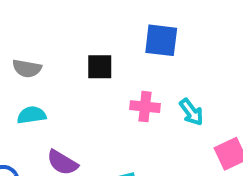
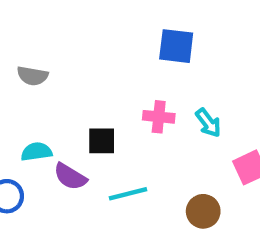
black square: (100, 67) -> (102, 141), moved
cyan semicircle: (32, 115) -> (36, 152), moved

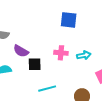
cyan arrow: (208, 123) -> (84, 55), turned -64
purple semicircle: (70, 177) -> (21, 51), moved

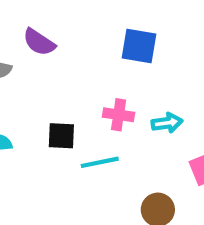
purple semicircle: (21, 51) -> (39, 42), moved
cyan line: (47, 89) -> (100, 162), moved

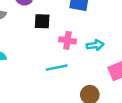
black square: (61, 136) -> (42, 21), moved

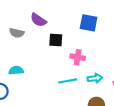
cyan arrow: (95, 45) -> (95, 78), moved

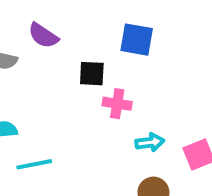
black square: (56, 40) -> (92, 74), moved
cyan line: (68, 81) -> (34, 164), moved

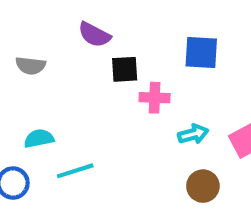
purple semicircle: (43, 36) -> (94, 35), moved
blue square: (137, 40) -> (201, 53), moved

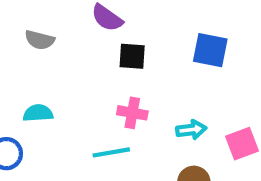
pink cross: (155, 98) -> (132, 113), moved
cyan line: (75, 171) -> (111, 152), moved

